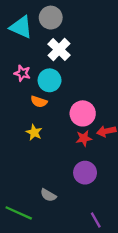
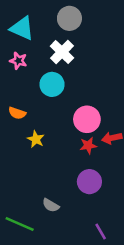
gray circle: (51, 18) -> (69, 18), moved
pink star: (22, 73) -> (18, 61), moved
orange semicircle: (39, 102) -> (17, 113), moved

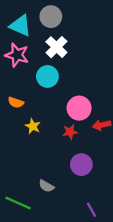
gray circle: (69, 18) -> (51, 17), moved
pink star: (18, 61) -> (17, 55), size x1.5
red star: (88, 145) -> (70, 132), moved

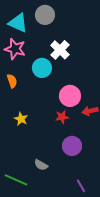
white cross: (56, 47) -> (60, 50), moved
orange semicircle: (16, 102) -> (12, 81), moved, turned -128
yellow star: (33, 126) -> (21, 119), moved

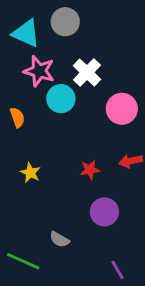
pink star: (15, 49) -> (39, 71), moved
pink circle: (70, 96) -> (122, 109), moved

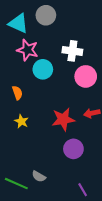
white cross: (87, 73) -> (72, 51), moved, turned -36
orange semicircle: (17, 118) -> (17, 93), moved
red star: (90, 170) -> (63, 119), size x1.6
gray semicircle: (59, 239) -> (39, 176), moved

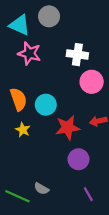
cyan circle: (43, 69) -> (46, 105), moved
orange semicircle: (17, 93) -> (18, 99), size x1.5
purple line: (83, 190) -> (88, 194), moved

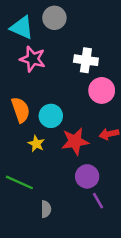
yellow star: (23, 130) -> (36, 144), moved
gray semicircle: (41, 189) -> (46, 209), turned -120
purple line: (88, 194) -> (98, 201), moved
green line: (17, 196) -> (19, 182), moved

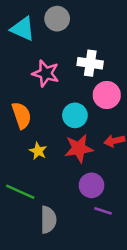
pink star: (33, 59) -> (46, 73), moved
cyan circle: (51, 116) -> (75, 115), moved
purple line: (98, 201) -> (103, 211), turned -42
gray semicircle: (46, 209) -> (48, 220), size x1.5

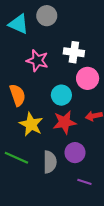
yellow star: (38, 151) -> (31, 124), size x1.6
purple line: (103, 211) -> (84, 182), moved
gray semicircle: (48, 220) -> (50, 162), moved

